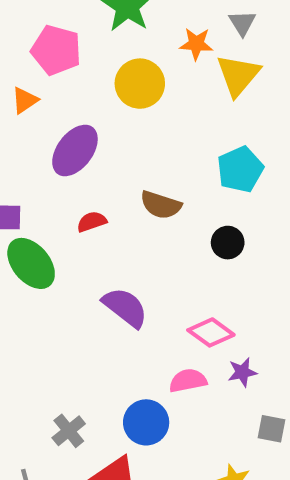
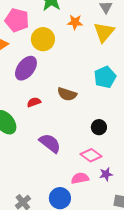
orange star: (196, 44) -> (75, 22), moved
yellow circle: (140, 84) -> (43, 39), moved
black circle: (228, 243) -> (99, 127), moved

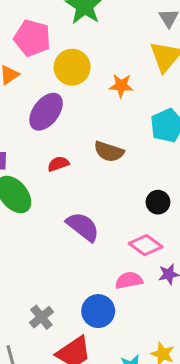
orange star: (75, 22) -> (121, 86), moved

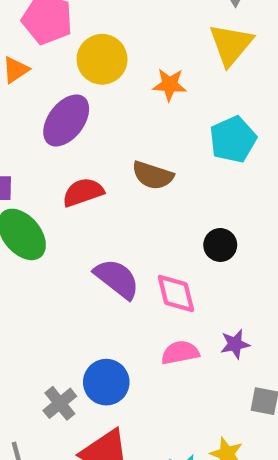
red semicircle: (58, 164) -> (83, 192), size x1.4
pink diamond: (146, 245) -> (176, 294), moved, turned 40
blue circle: (98, 311) -> (106, 382), moved

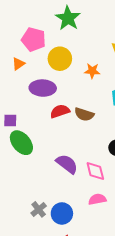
purple ellipse: (66, 120) -> (43, 88), turned 55
red semicircle: (83, 192) -> (60, 111), moved
gray cross: (60, 403) -> (39, 209), moved

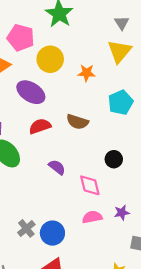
purple ellipse: (43, 88) -> (31, 92), turned 30
red semicircle: (60, 111) -> (40, 126), moved
purple semicircle: (67, 164) -> (57, 167), moved, size x0.7

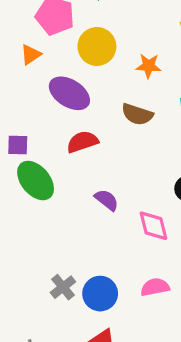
brown semicircle: (77, 122) -> (137, 114), moved
pink semicircle: (92, 217) -> (155, 287), moved

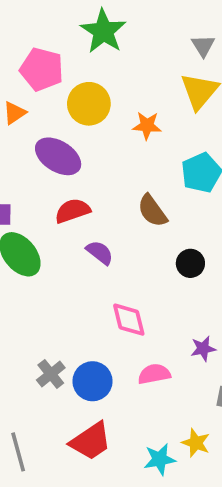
brown semicircle: (137, 114) -> (152, 211), moved, turned 36
purple semicircle: (107, 200) -> (100, 252), moved
pink diamond: (153, 226) -> (129, 320), moved

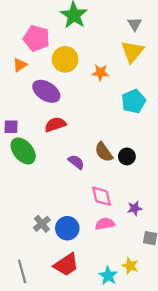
brown semicircle: (152, 211) -> (104, 152), moved
purple semicircle: (100, 252) -> (76, 162), moved
pink diamond: (129, 320) -> (102, 196), moved
cyan star: (160, 459) -> (108, 276), turned -30

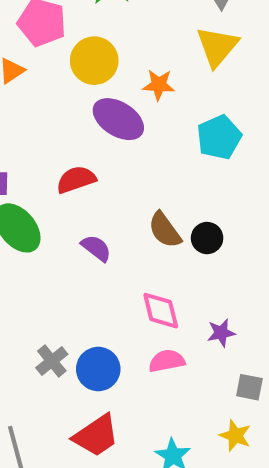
purple ellipse: (46, 91) -> (118, 119), moved
purple semicircle: (76, 162) -> (96, 248), moved
yellow star: (130, 266) -> (235, 436), moved

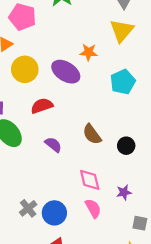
yellow circle: (94, 61) -> (25, 69), moved
black circle: (207, 238) -> (126, 146), moved
pink semicircle: (167, 361) -> (93, 208), turned 72

